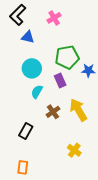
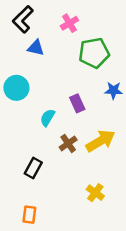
green pentagon: (67, 57) -> (94, 53), moved
cyan circle: (32, 68) -> (16, 88), moved
yellow arrow: (78, 110) -> (101, 141), turned 90

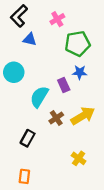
blue star: (113, 90) -> (80, 72), moved
cyan semicircle: (47, 118) -> (39, 97), size x1.5

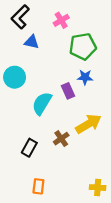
brown cross: (56, 118) -> (61, 139), moved
yellow cross: (79, 158) -> (98, 188), moved, turned -32
orange rectangle: (24, 176) -> (38, 186), moved

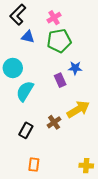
green pentagon: (83, 46) -> (59, 41), moved
cyan semicircle: (42, 103) -> (25, 91), moved

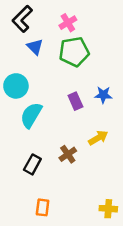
blue triangle: (28, 37) -> (35, 47), turned 32
blue star: (75, 68) -> (103, 95), moved
yellow arrow: (78, 109) -> (98, 138), size x0.7

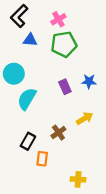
blue triangle: (35, 47) -> (30, 40), turned -40
orange rectangle: (43, 207) -> (42, 159), moved
yellow cross: (108, 209) -> (78, 179), moved

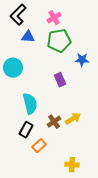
blue star: (89, 81) -> (82, 60), moved
cyan semicircle: (27, 99) -> (30, 104), moved, turned 135
yellow arrow: (85, 118) -> (73, 119), moved
orange rectangle: (42, 159) -> (39, 146), turned 40

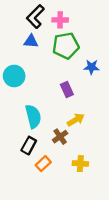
black L-shape: (18, 15) -> (35, 17), moved
pink cross: (54, 18) -> (60, 20), turned 32
yellow arrow: (73, 119) -> (76, 120), moved
yellow cross: (72, 165) -> (80, 164), moved

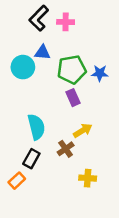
blue triangle: (31, 41) -> (42, 52), moved
green pentagon: (66, 46) -> (72, 69), moved
cyan circle: (14, 76) -> (23, 67), moved
orange rectangle: (43, 164) -> (17, 181), moved

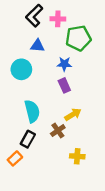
cyan circle: (23, 67) -> (21, 69), moved
green pentagon: (72, 69) -> (78, 38), moved
blue star: (100, 73) -> (64, 64), moved

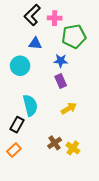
brown cross: (58, 131) -> (55, 143), moved
black rectangle: (28, 139) -> (17, 125), moved
yellow cross: (77, 156) -> (73, 148), turned 32

